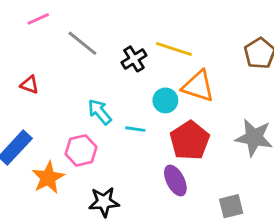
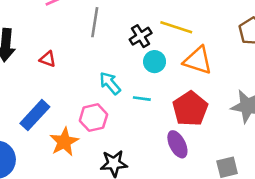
gray line: (82, 43) -> (95, 22), turned 60
cyan circle: (165, 100) -> (155, 62), moved

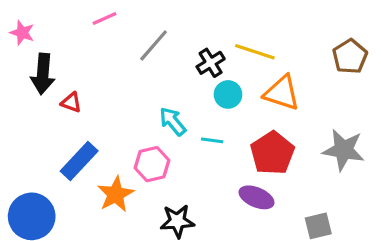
gray line: (95, 22) -> (154, 45), turned 32
red triangle: (48, 59) -> (71, 102), moved
purple ellipse: (177, 144) -> (256, 197), turned -40

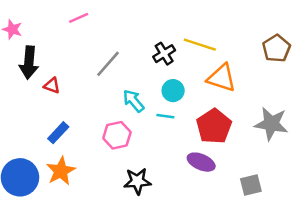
gray line: (154, 45) -> (108, 64), moved
cyan circle: (228, 94) -> (173, 91), moved
blue rectangle: (79, 161) -> (58, 133), size x0.7
orange star: (116, 194) -> (61, 171), moved

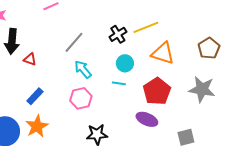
yellow line: (200, 45) -> (146, 27), turned -40
brown pentagon: (276, 48) -> (209, 48), moved
cyan arrow: (134, 101) -> (83, 69), moved

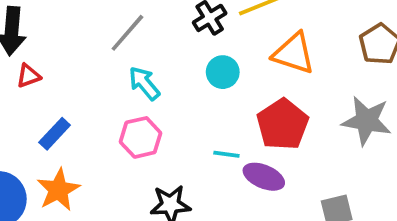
red triangle: (30, 59) -> (28, 76), moved, turned -40
cyan line: (119, 83) -> (226, 154), moved

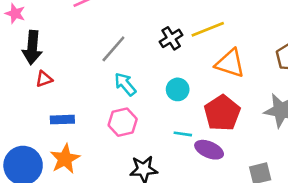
cyan circle: (223, 72) -> (178, 89), moved
blue rectangle: (55, 134) -> (62, 120), turned 45

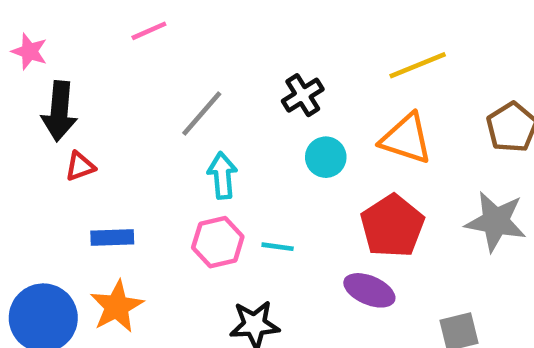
yellow line: (208, 29) -> (418, 65), moved
cyan arrow: (125, 84) -> (222, 176), turned 35
cyan circle: (178, 89) -> (326, 157), moved
cyan line: (183, 134) -> (278, 247), moved

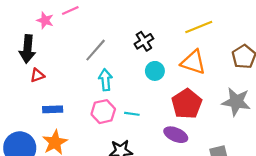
pink star: (29, 51) -> (45, 20), moved

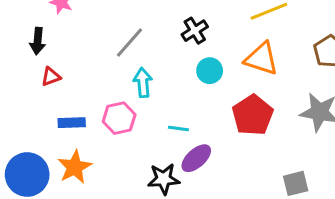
black arrow: (27, 49) -> (38, 41), size x0.7
pink hexagon: (103, 112) -> (119, 118), moved
purple ellipse: (176, 135) -> (196, 158), moved, turned -65

